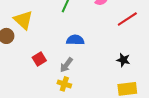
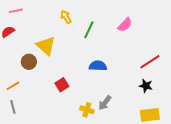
red line: (127, 19) -> (150, 62), moved
gray arrow: (66, 65) -> (105, 103), moved

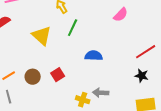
green line: (89, 30) -> (73, 28), moved
brown circle: (29, 62) -> (33, 77), moved
gray arrow: (105, 103) -> (101, 93), turned 56

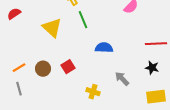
green line: (73, 28) -> (83, 20), turned -48
red line: (146, 52) -> (156, 44), turned 30
gray arrow: (101, 93) -> (122, 79), moved, turned 42

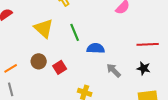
green line: (83, 20) -> (75, 32), moved
brown circle: (43, 69) -> (39, 61), moved
gray arrow: (122, 79) -> (114, 70), moved

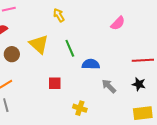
brown circle: (39, 61) -> (12, 54), moved
red square: (60, 67) -> (55, 83), turned 32

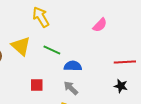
yellow arrow: (59, 15) -> (41, 17), size x1.5
green line: (70, 48) -> (52, 50), turned -42
gray arrow: (109, 86) -> (71, 88), moved

